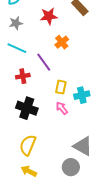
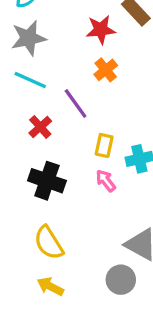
red star: (49, 16) -> (101, 30), moved
gray star: (16, 23) -> (29, 38), size x1.5
red cross: (23, 76) -> (40, 127), turned -32
yellow semicircle: (28, 145) -> (49, 243), turned -55

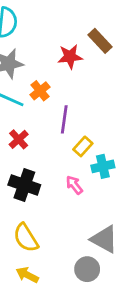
orange cross: (106, 70) -> (40, 91), moved
purple line: (76, 103) -> (64, 119), moved, turned 44
yellow rectangle: (104, 145) -> (83, 146), moved, turned 30

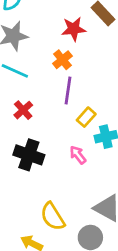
orange cross: (40, 91) -> (62, 60), moved
yellow semicircle: (26, 238) -> (53, 216), moved

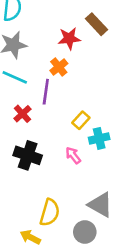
purple line: (68, 91) -> (46, 92), moved
yellow semicircle: (53, 216) -> (50, 212), turned -132

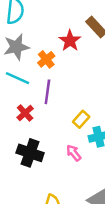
red star: (69, 38) -> (70, 41), turned -30
orange cross: (59, 67) -> (46, 59), moved

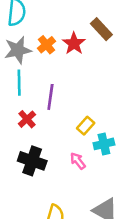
orange cross: (46, 59) -> (47, 45), moved
cyan line: (18, 78) -> (19, 83), turned 65

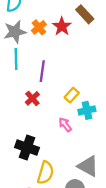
red cross: (27, 119) -> (32, 98), moved
black cross: (32, 161) -> (27, 148), moved

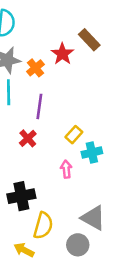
orange cross: (39, 27) -> (35, 68), moved
pink arrow: (65, 125) -> (66, 169), turned 32
black cross: (27, 148) -> (21, 196), turned -30

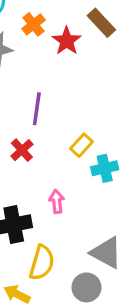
orange cross: (35, 68) -> (34, 24), moved
pink arrow: (66, 169) -> (57, 201), moved

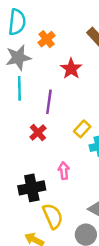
red star: (67, 41) -> (71, 69), moved
yellow semicircle: (42, 263) -> (53, 216), turned -40

